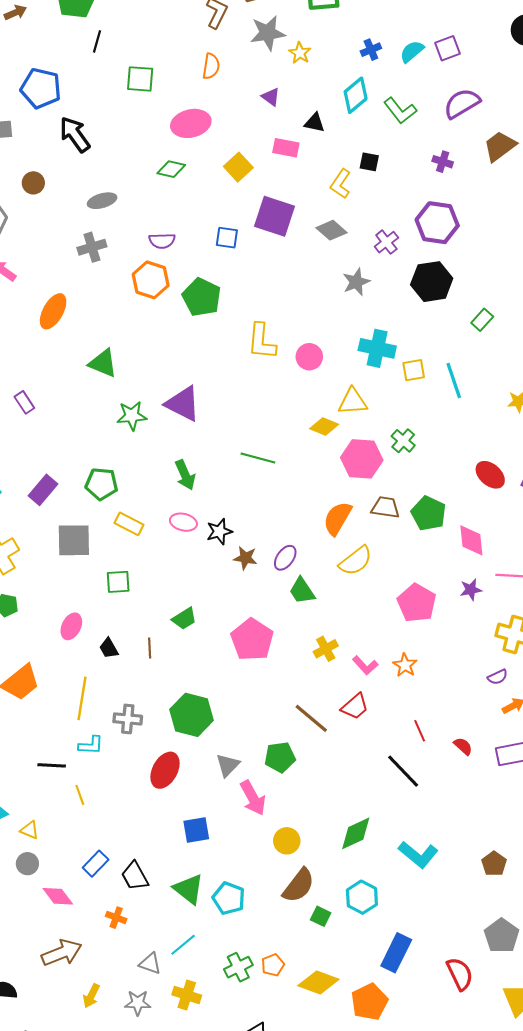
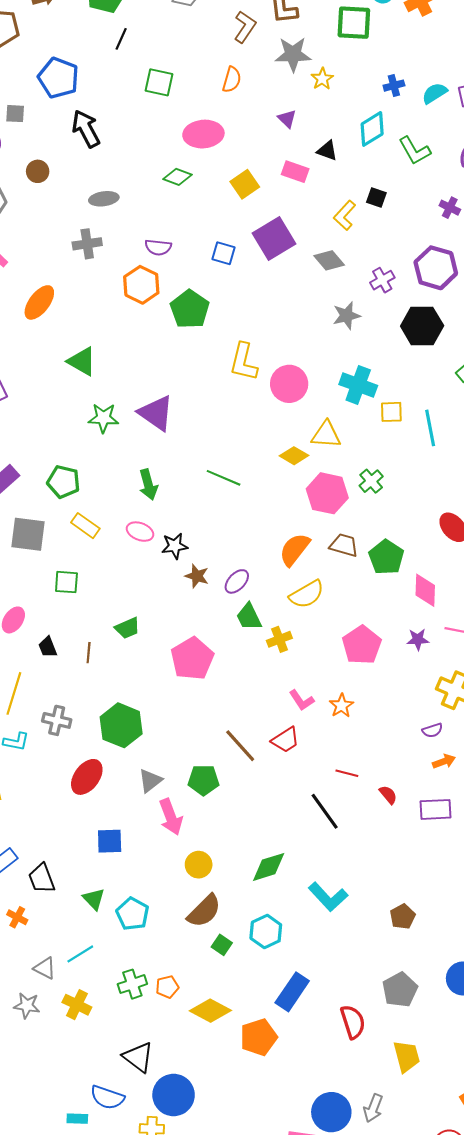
purple square: (274, 216) -> (274, 239), turned 33
pink circle: (309, 357) -> (289, 384), size x1.4
yellow cross: (326, 649) -> (279, 639), moved
red line: (420, 731) -> (347, 773), turned -60
green triangle: (189, 889) -> (94, 899), size x0.7

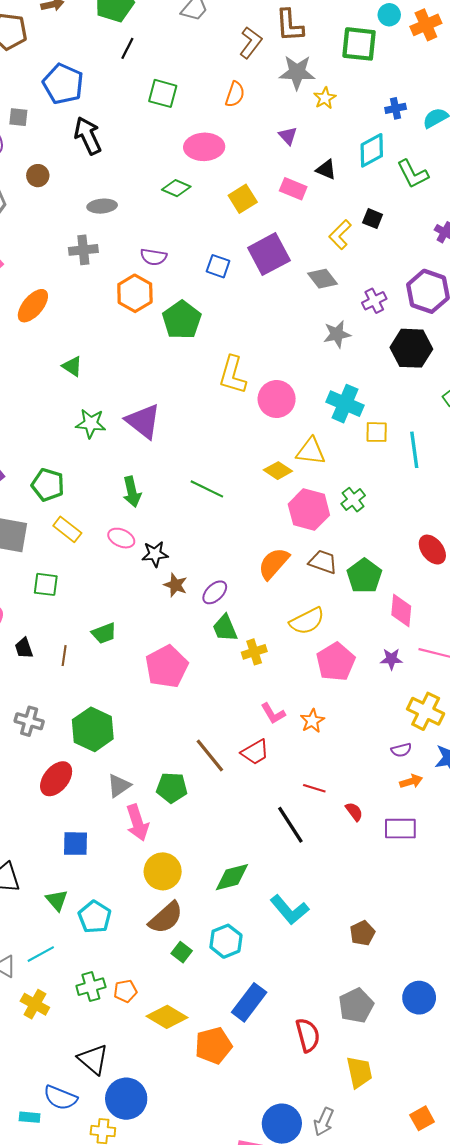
green triangle: (82, 361) -> (72, 366), size x0.7
yellow semicircle: (307, 594) -> (307, 621), moved
yellow circle: (199, 865) -> (163, 871), size x1.4

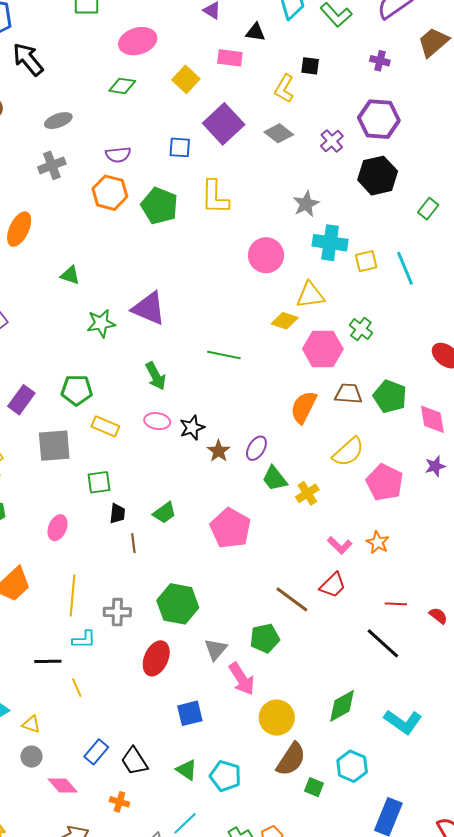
gray star: (337, 334) -> (306, 204), moved
yellow L-shape: (233, 375) -> (215, 197), moved
brown star: (175, 585) -> (219, 451), turned 30
black trapezoid: (24, 648) -> (117, 514), moved, turned -140

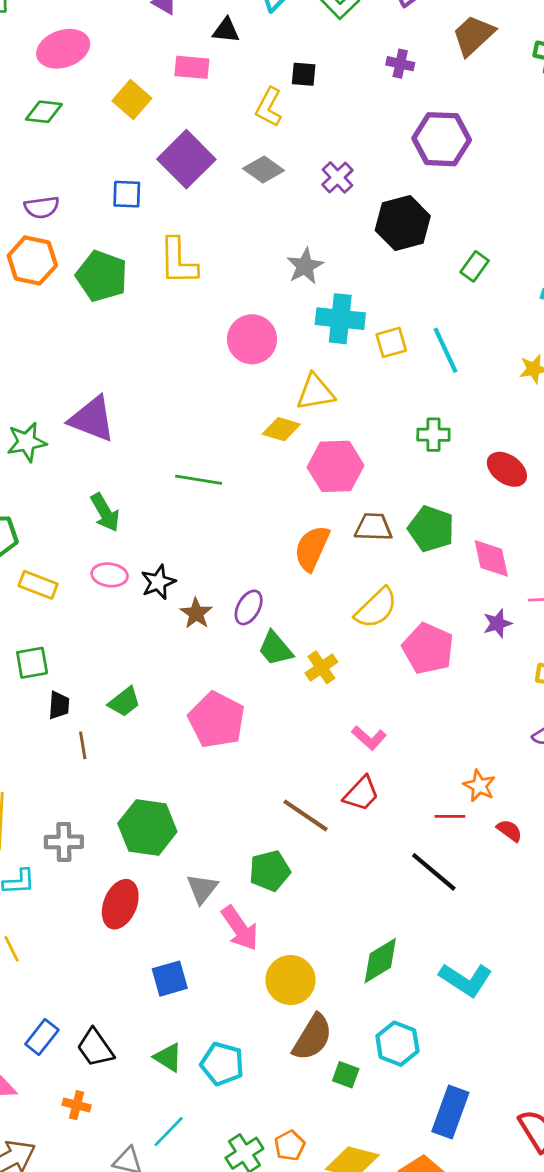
purple hexagon: (379, 119) -> (442, 139), moved
green cross: (361, 329) -> (433, 435), moved, turned -35
orange star: (378, 542) -> (479, 786), moved

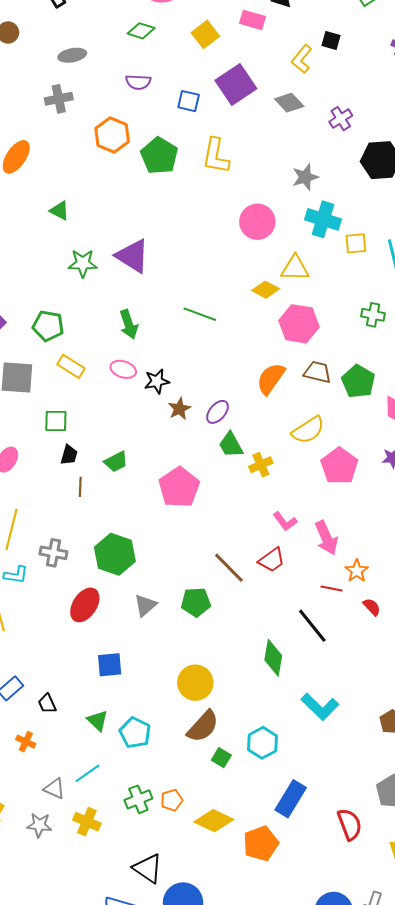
purple semicircle: (42, 207) -> (138, 82), moved
pink arrow: (240, 928) -> (326, 538), moved
green diamond: (380, 961) -> (273, 658), moved, turned -60
black trapezoid: (95, 1048) -> (47, 704), size x0.7

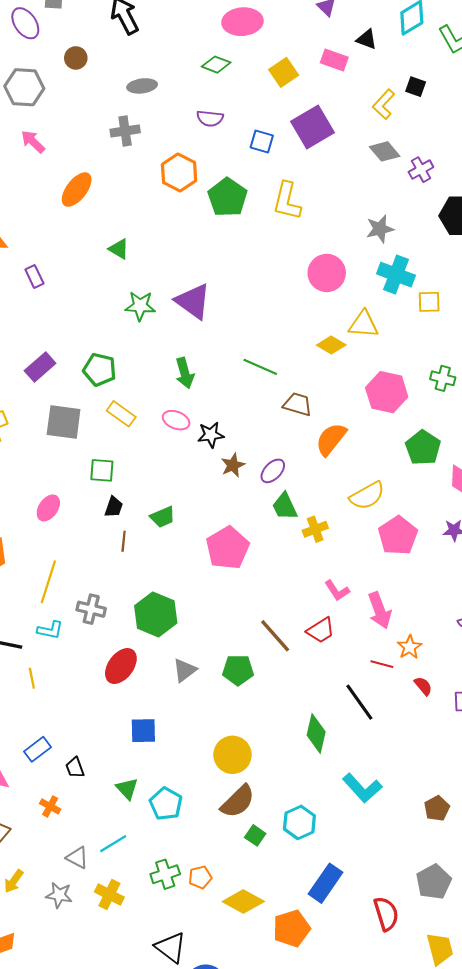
gray diamond: (289, 103) -> (385, 151), moved
pink hexagon: (299, 324) -> (387, 392), moved
brown trapezoid: (317, 372) -> (298, 404), moved

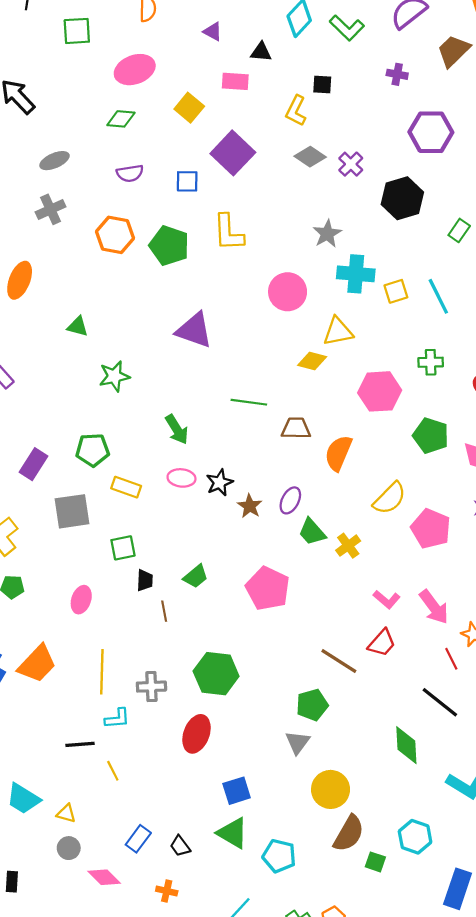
purple triangle: (193, 301) -> (194, 330), moved
red line: (382, 664) -> (451, 659), turned 65
gray triangle: (185, 670) -> (298, 742), moved
green triangle: (127, 789) -> (233, 833), moved, size x1.4

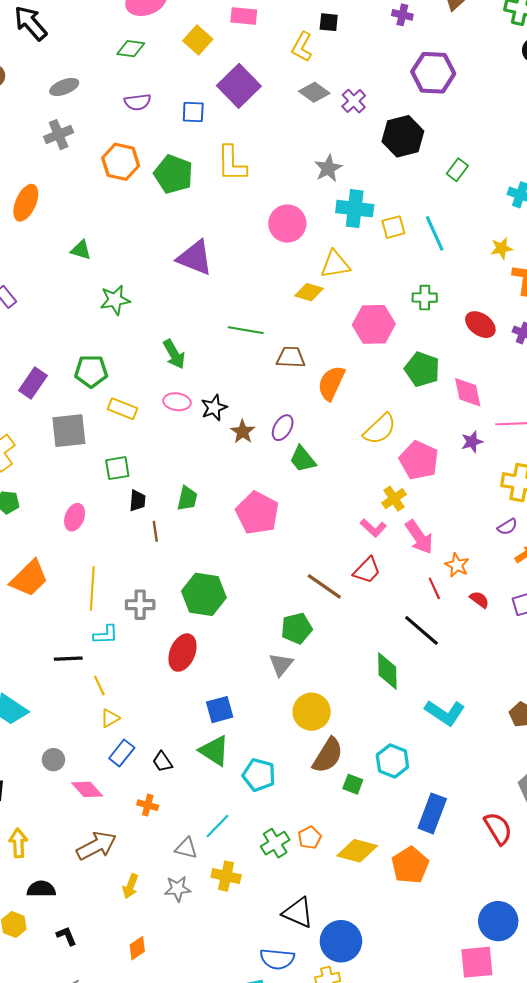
yellow cross: (348, 546) -> (394, 499), moved
green trapezoid: (196, 576) -> (187, 498), turned -40
yellow triangle: (66, 813) -> (110, 718), moved, turned -48

